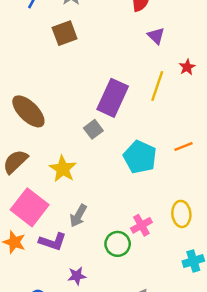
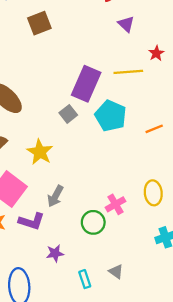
yellow line: (157, 86) -> (128, 72), turned 68
cyan pentagon: (140, 157) -> (111, 116), moved

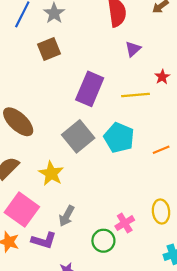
purple triangle: (126, 24) -> (133, 49), turned 35
purple rectangle: (86, 84) -> (90, 89), moved
gray square: (68, 114) -> (78, 136), size x1.8

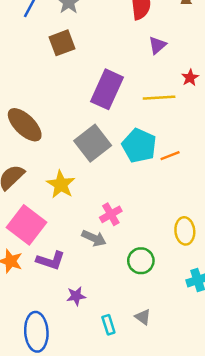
orange line: (161, 150) -> (170, 156), moved
gray arrow: (67, 216) -> (94, 238), moved, turned -95
pink cross: (125, 223) -> (111, 214), moved
green circle: (103, 241) -> (141, 261), moved

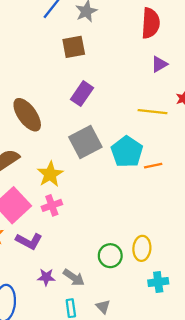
purple rectangle: (107, 89) -> (82, 94), moved, size x0.7
pink cross: (111, 214) -> (52, 205), moved
yellow ellipse: (185, 231) -> (142, 248), moved
gray arrow: (94, 238) -> (74, 277), moved

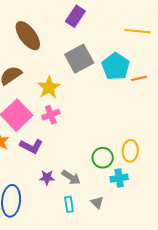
cyan cross: (158, 282) -> (119, 178), moved

